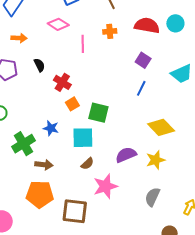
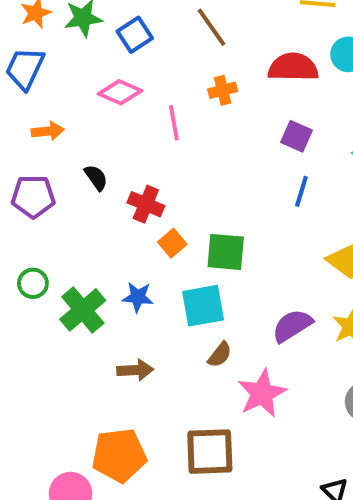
green cross: (23, 144) -> (83, 310), moved
orange pentagon: (40, 194) -> (119, 455), moved

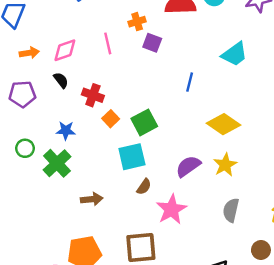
pink diamond: (120, 92) -> (65, 50), moved, turned -40
purple square: (296, 136) -> (152, 43), moved
green square: (226, 252) -> (144, 122), turned -30
blue star: (138, 297) -> (66, 131), moved

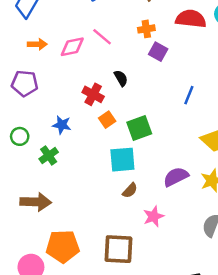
pink line: (108, 43) -> (102, 37), moved, turned -45
black semicircle: (61, 80) -> (121, 78), moved
green cross: (57, 163) -> (49, 155), size x0.7
brown arrow: (92, 199) -> (36, 202), moved, size x1.4
pink star: (172, 209) -> (154, 216), size x0.7

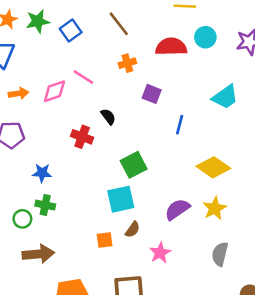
purple square: (158, 52) -> (152, 94), moved
orange square: (107, 120) -> (105, 240), moved, turned 35
blue star: (62, 125) -> (42, 173), moved
green circle: (20, 136) -> (22, 219), moved
green cross: (49, 155) -> (45, 205), turned -36

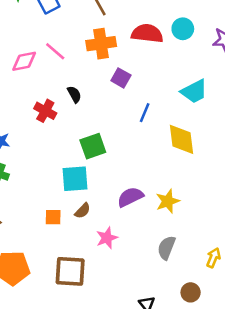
orange cross: (127, 63) -> (101, 44), size x1.6
yellow diamond: (213, 167) -> (181, 139), moved, turned 40

